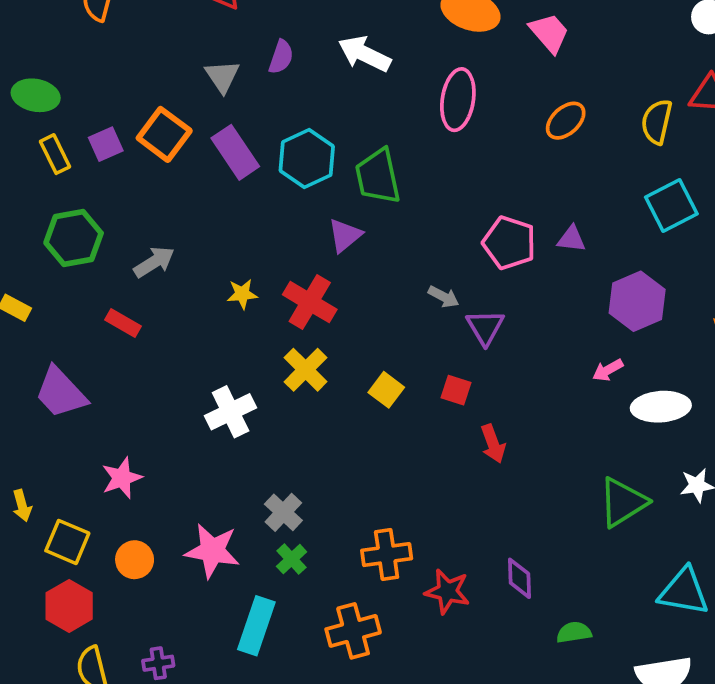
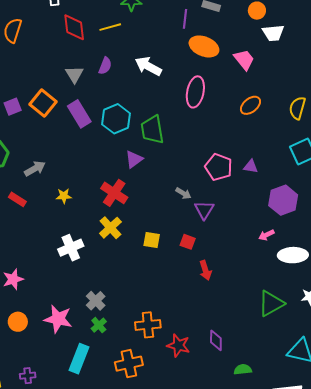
yellow star: (242, 294) -> (64, 196), moved
yellow square: (386, 390) -> (152, 240), turned -30

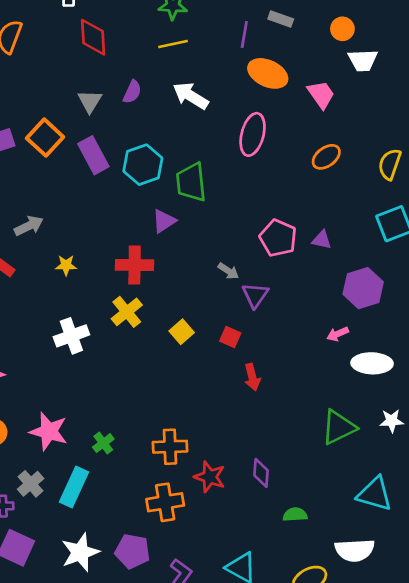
yellow line: (110, 27) -> (173, 44), moved
red cross: (114, 193) -> (135, 265), turned -36
yellow square: (152, 240) -> (182, 332), turned 36
gray cross: (96, 301) -> (31, 484), moved
orange cross: (129, 364) -> (165, 502), moved

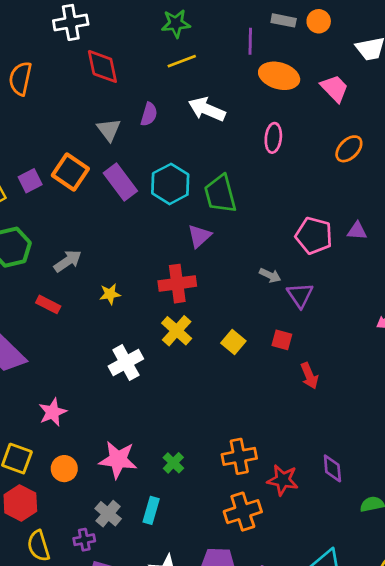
orange circle: (342, 29) -> (319, 21), moved
pink ellipse: (253, 134) -> (273, 138), size x0.7
cyan rectangle: (74, 487) -> (151, 510), size x0.7

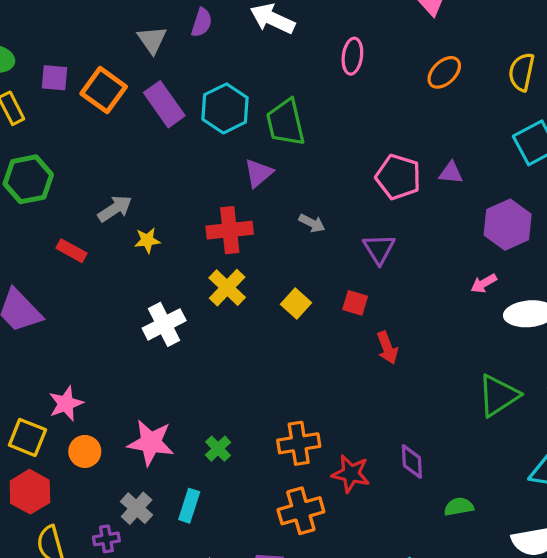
purple square: (30, 181) -> (55, 78), moved, turned 30
gray arrow: (68, 261) -> (115, 209), moved
gray arrow: (270, 275) -> (312, 223), moved
pink star: (53, 412) -> (66, 403), moved

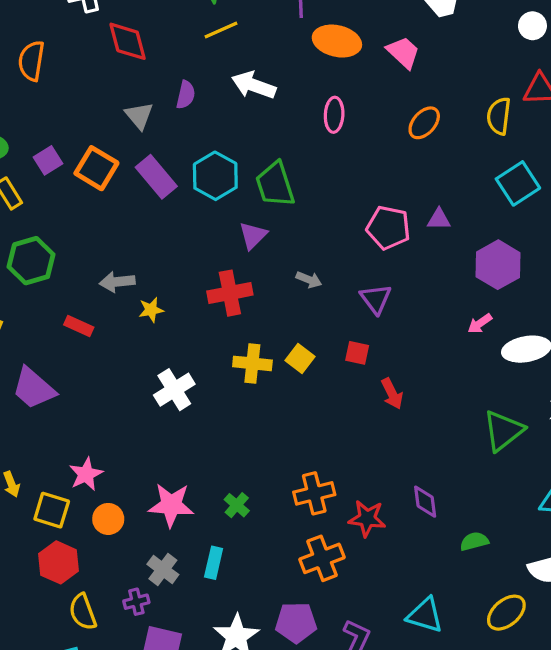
purple square: (55, 78) -> (48, 160), turned -32
gray arrow: (115, 209) -> (117, 282), turned -148
yellow cross: (227, 288) -> (252, 363), moved, turned -33

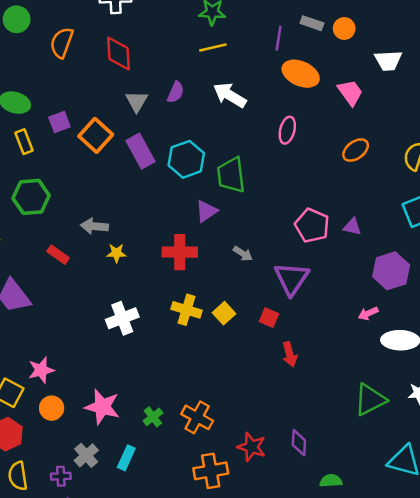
red diamond: (128, 41) -> (119, 53), moved
purple triangle: (376, 299) -> (292, 279), size x1.4
orange cross: (314, 493) -> (197, 417), moved, turned 32

